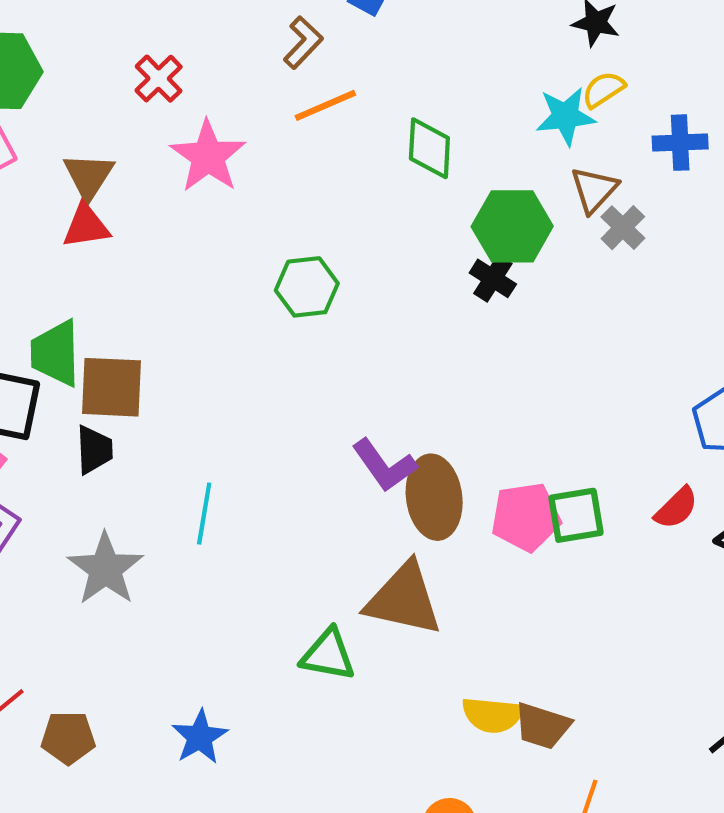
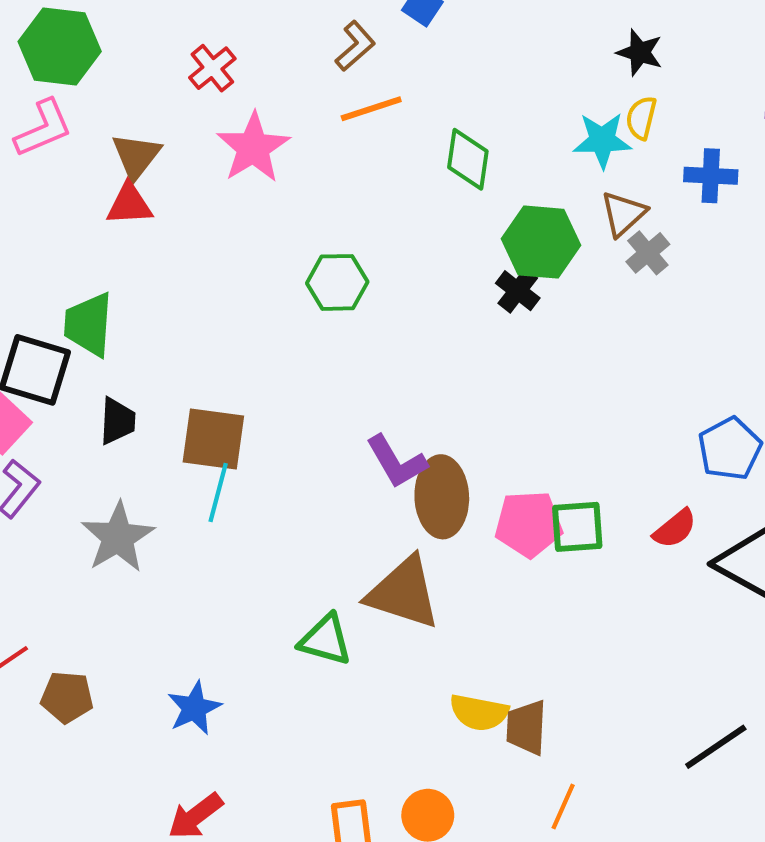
yellow semicircle: (603, 90) -> (641, 118), turned -48
brown square: (112, 387) -> (213, 439), moved
brown trapezoid: (542, 726) -> (526, 727), turned 70

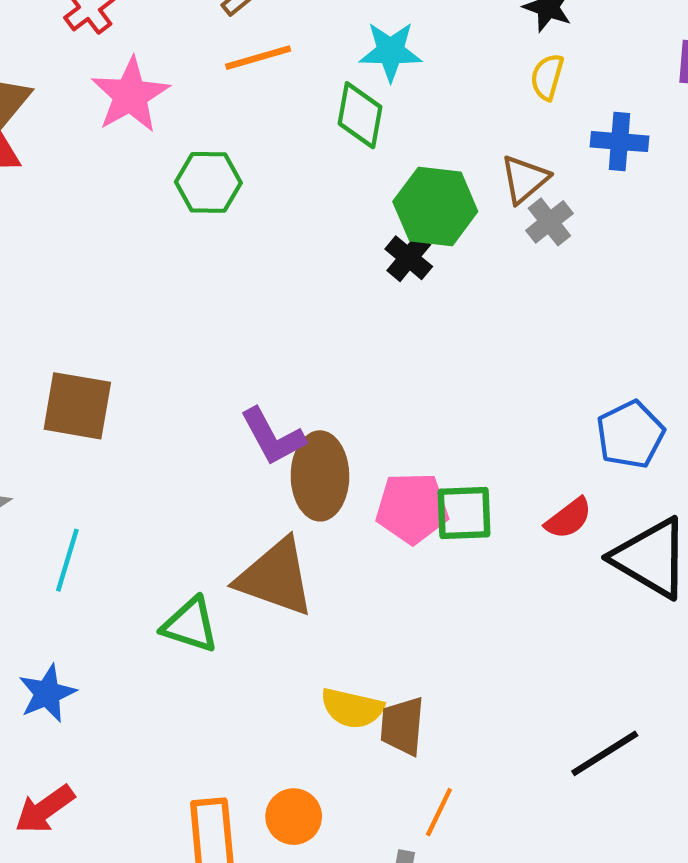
cyan star: (602, 140) -> (391, 51), moved
green hexagon: (337, 282) -> (208, 182), moved
cyan line: (218, 492) -> (67, 560), moved

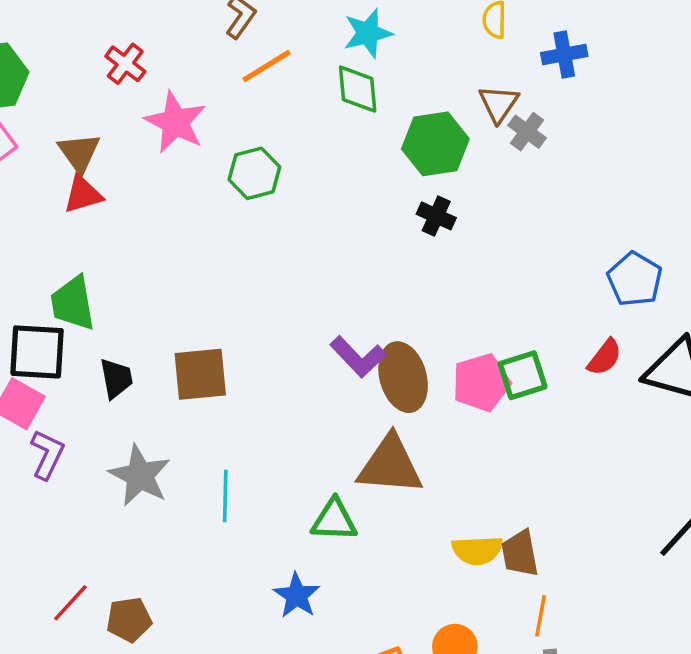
black cross: (409, 258) -> (436, 216), moved
blue star: (47, 693) -> (297, 596), moved
orange line: (439, 812) -> (541, 616), moved

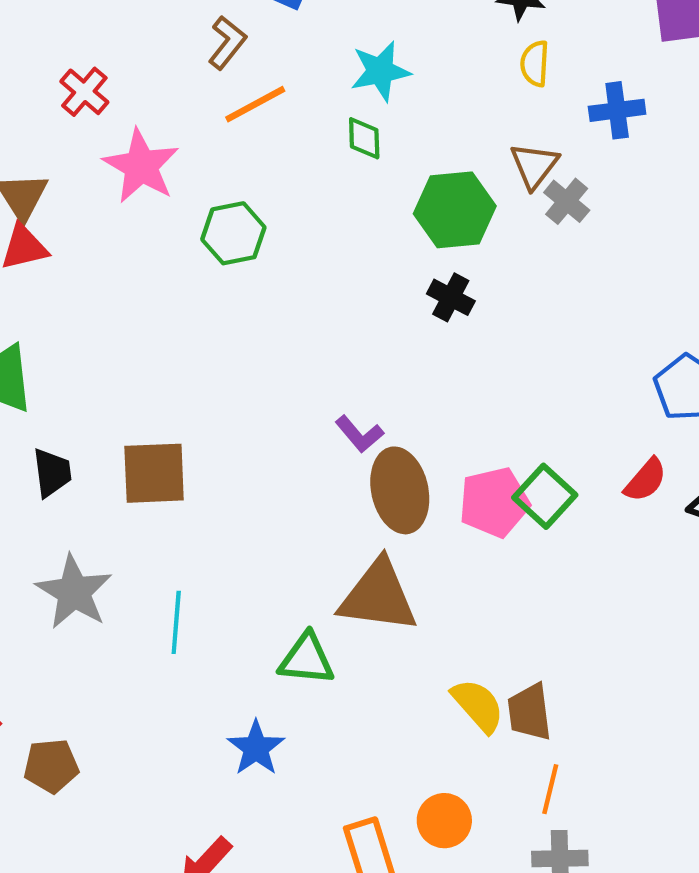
green diamond: (358, 89) -> (364, 138), size x0.7
purple L-shape: (358, 357) -> (359, 434), moved, size x0.7
green square: (523, 375) -> (545, 496), turned -33
yellow semicircle: (477, 550) -> (478, 705), turned -132

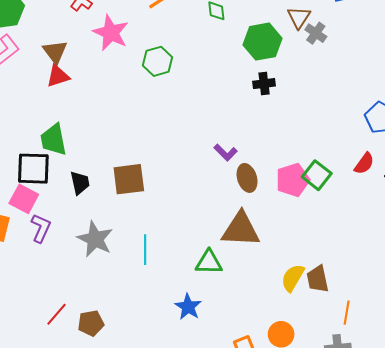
black cross: (451, 297) -> (264, 84), turned -30
brown ellipse: (400, 490) -> (247, 178), size x0.7
yellow semicircle: (478, 705) -> (293, 278), turned -104
orange line: (550, 789) -> (347, 313), moved

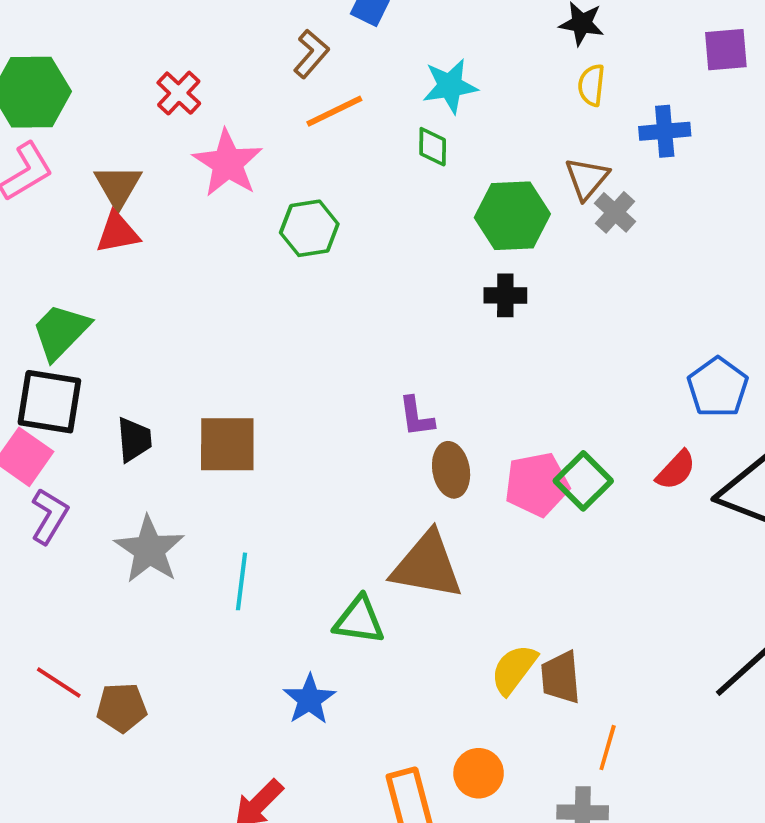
green trapezoid: (54, 140) -> (61, 332), moved, turned 48
purple L-shape: (226, 153) -> (416, 417), turned 30
red line: (56, 314) -> (59, 682), turned 75

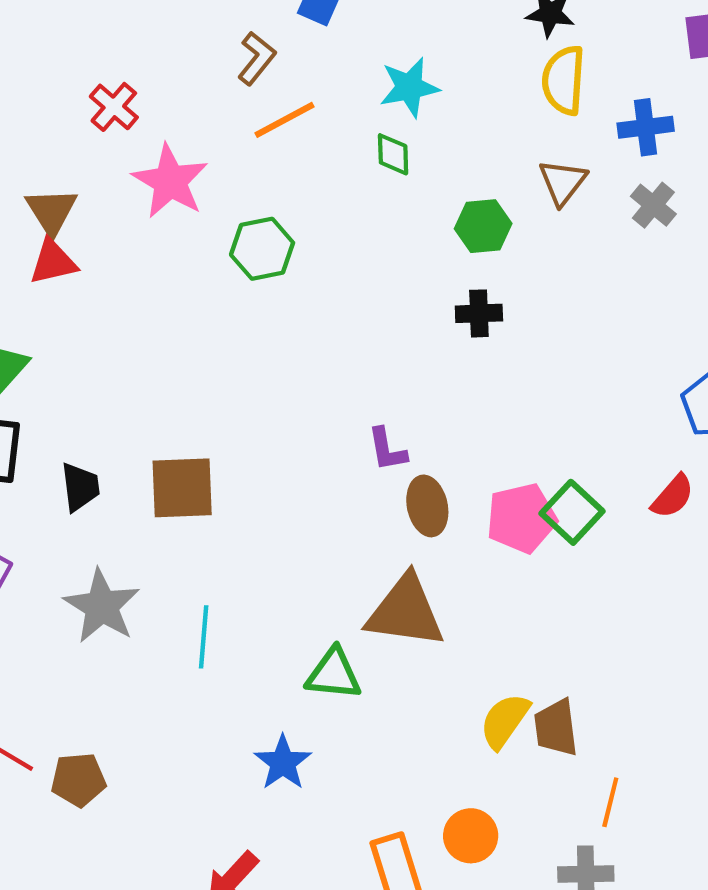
yellow semicircle: (591, 85) -> (564, 80), size x1.5
gray cross: (615, 212) -> (653, 205), moved
green hexagon: (512, 216) -> (483, 226), size x0.7

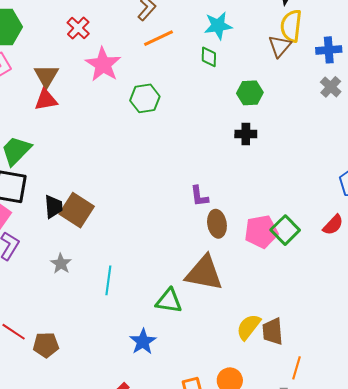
brown triangle: (563, 182) -> (280, 46), moved
brown square: (182, 488) -> (77, 210), moved, turned 32
gray star: (102, 606) -> (61, 264), size x0.6

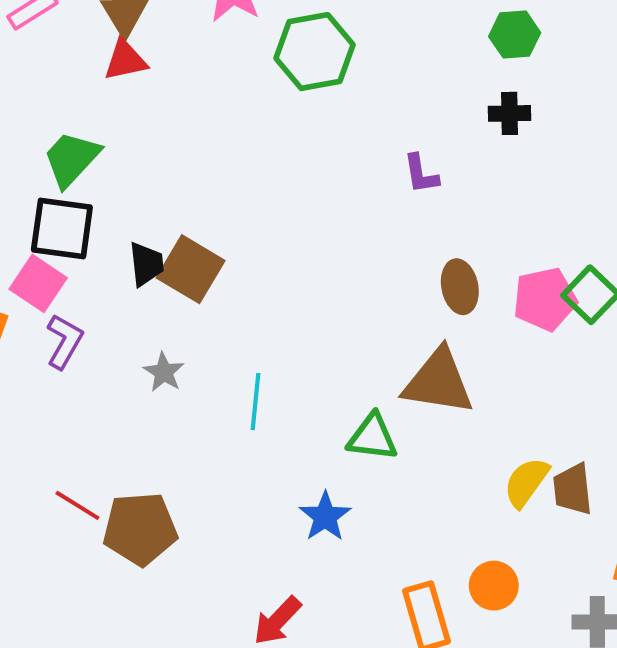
green hexagon: (145, 98) -> (314, 52), size x1.4
purple L-shape: (199, 196) -> (421, 174), moved
brown pentagon: (46, 345) -> (140, 529), size x1.5

